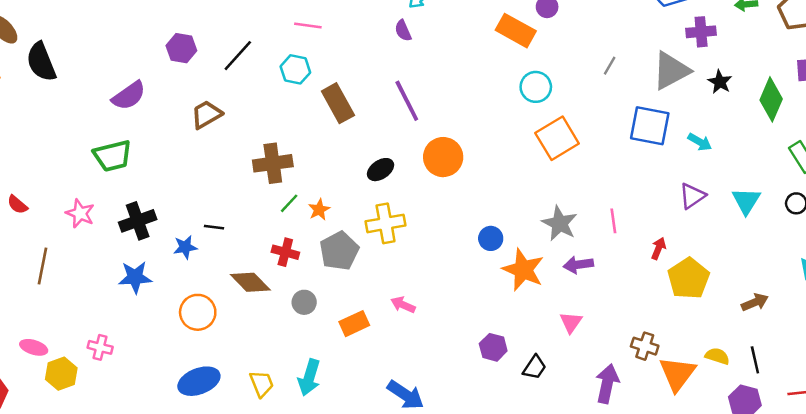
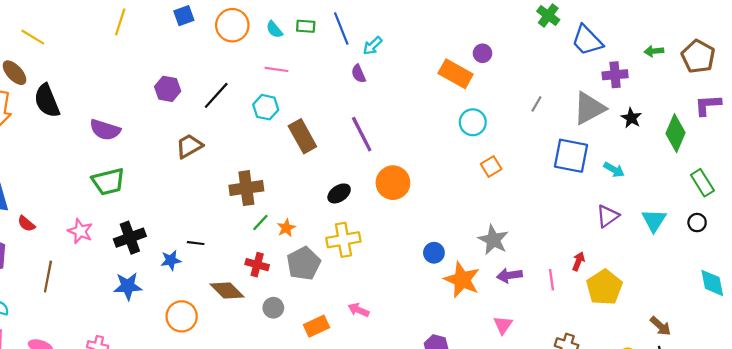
purple semicircle: (129, 96) -> (105, 130), moved, turned 52
orange square: (557, 138) -> (491, 166), size x0.6
pink line: (613, 221) -> (551, 280), moved
brown arrow: (755, 302) -> (660, 326), moved, turned 65

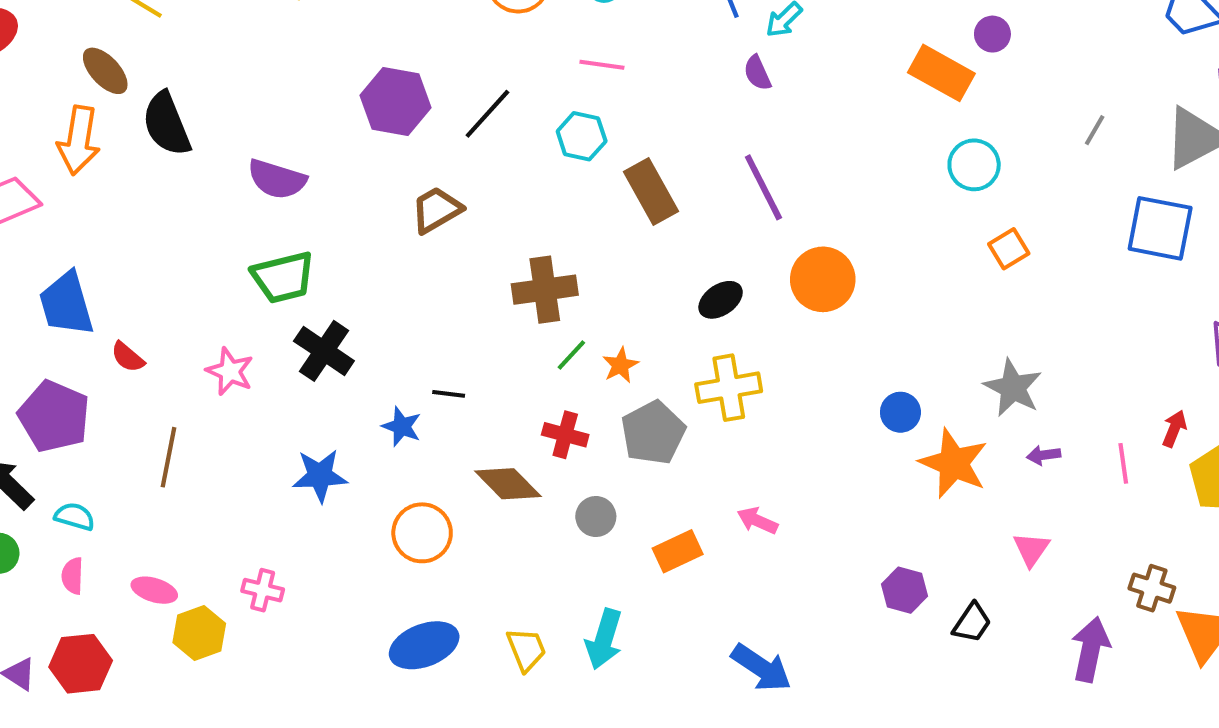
purple hexagon: (168, 89) -> (396, 102), size x1.4
black cross: (130, 238) -> (324, 351), moved, turned -36
blue star: (171, 260) -> (402, 427), turned 30
purple arrow: (509, 275) -> (1044, 455), size x0.7

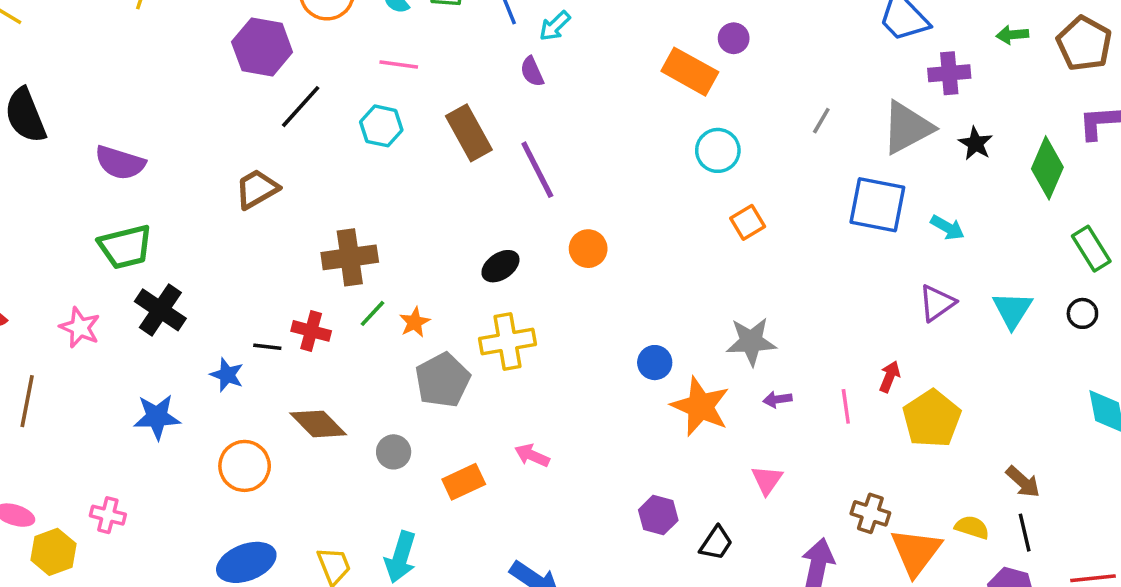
purple hexagon: (396, 102) -> (262, 47), moved
brown rectangle: (651, 191) -> (469, 133), moved
orange circle: (823, 279) -> (588, 249), size x0.7
gray star: (1013, 388) -> (751, 342), turned -30
red cross: (565, 435) -> (311, 331), moved

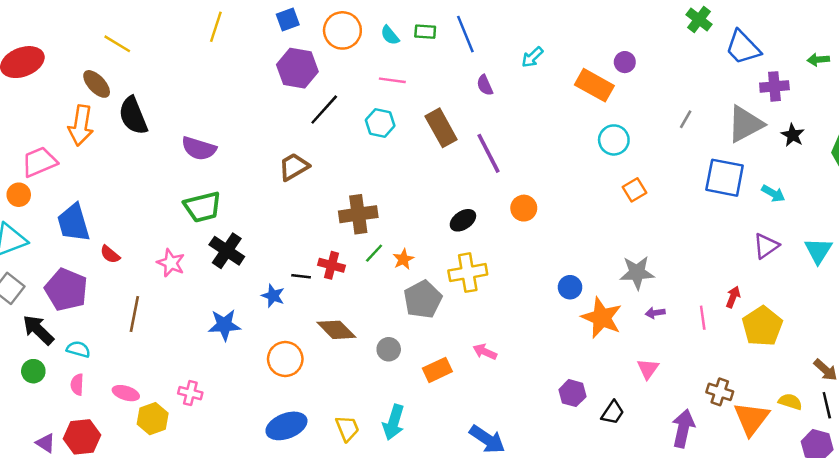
cyan arrow: (555, 26) -> (532, 57), moved

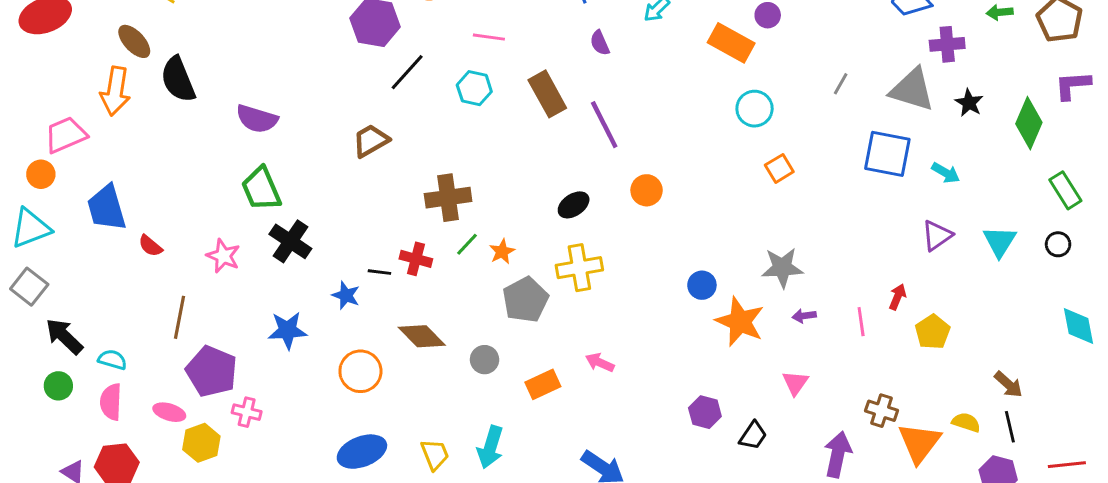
gray triangle: (745, 124) -> (912, 90), turned 45
green trapezoid: (202, 207) -> (261, 189), turned 81
purple pentagon: (66, 290) -> (212, 371), moved
yellow pentagon: (762, 326) -> (933, 332), size x0.7
pink semicircle: (77, 385) -> (111, 402), size x1.4

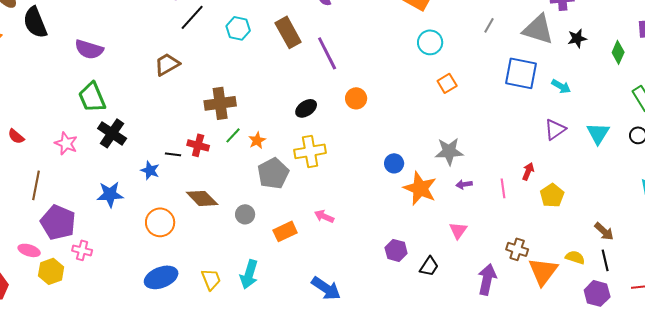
black star: (969, 103) -> (577, 38), turned 30
green diamond: (1029, 123) -> (618, 52), size x0.7

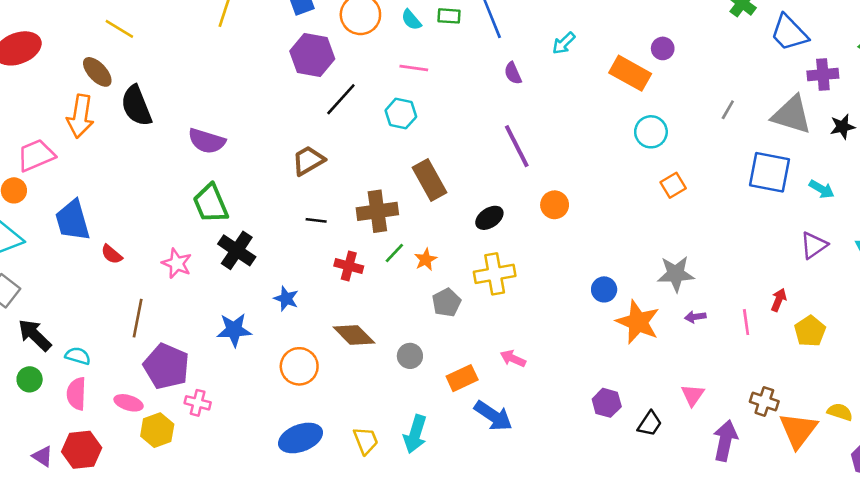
brown rectangle: (288, 32) -> (429, 180), moved
black line: (173, 154) -> (316, 220), moved
gray pentagon: (273, 173) -> (446, 302), size x0.7
pink triangle: (458, 230) -> (693, 395), moved
blue arrow: (326, 288) -> (493, 416), moved

